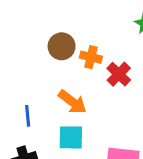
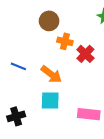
brown circle: (62, 46) -> (49, 21), moved
blue line: (28, 116) -> (18, 66), moved, turned -63

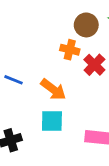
brown circle: (49, 21) -> (86, 25), moved

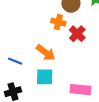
blue line: (13, 80) -> (15, 61), moved

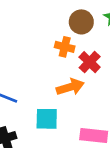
orange arrow: (46, 53) -> (70, 87), moved, turned -54

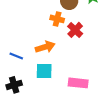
orange arrow: (70, 87) -> (45, 47), moved

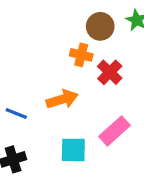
cyan square: (44, 71) -> (73, 150), moved
pink rectangle: (78, 83) -> (114, 131), moved, turned -48

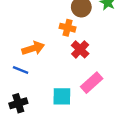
red cross: (110, 72) -> (80, 49), moved
orange arrow: (62, 99) -> (33, 48), moved

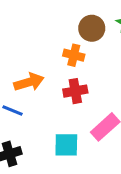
red cross: (80, 49) -> (75, 91), moved, turned 36

